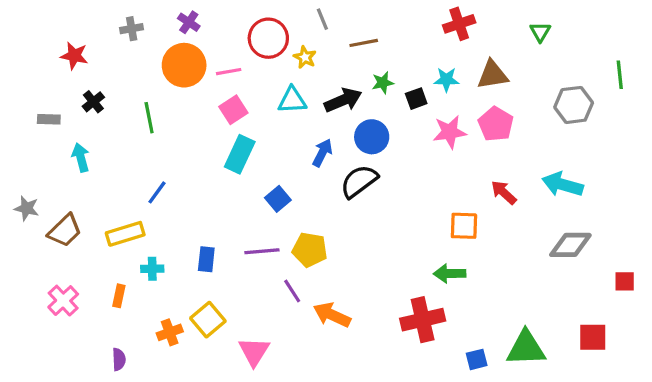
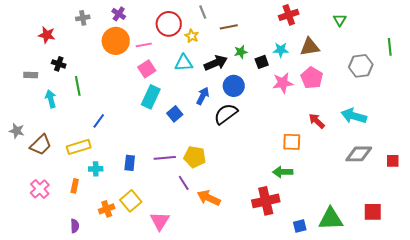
black cross: (93, 102) -> (59, 64), turned -32
green line: (149, 118) -> (78, 86), moved
blue square: (278, 199) -> (175, 114), moved
red square: (625, 281) -> (393, 161), moved

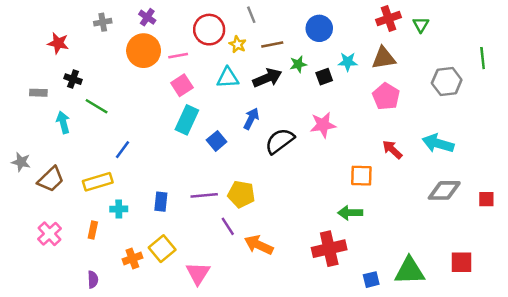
red cross: (289, 15) -> (389, 18), moved
brown line: (229, 27) -> (272, 44), moved
pink star: (283, 83) -> (323, 125), moved
green line: (78, 86) -> (97, 106), turned -48
blue circle: (234, 86) -> (319, 28), moved

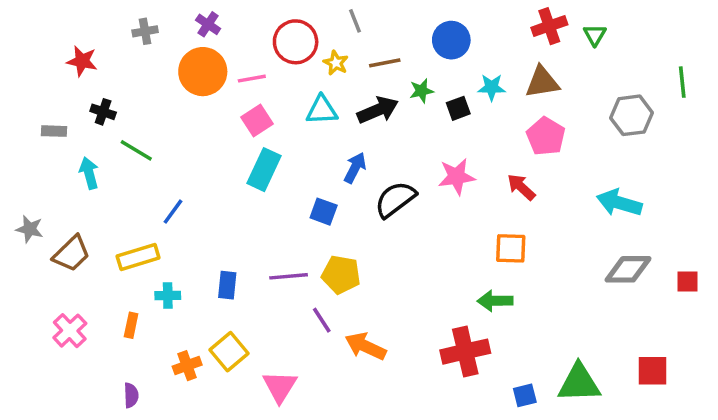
blue square: (217, 141) -> (324, 212), moved, turned -30
red arrow: (392, 150) -> (521, 187), moved

